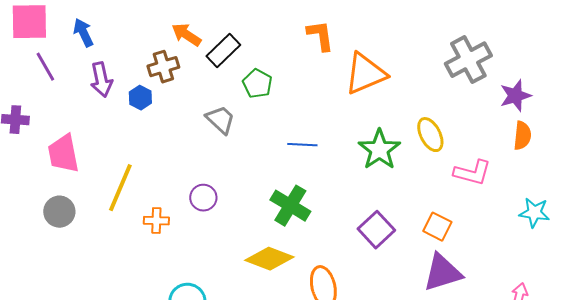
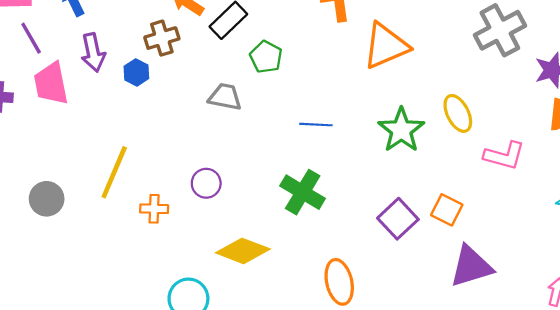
gray trapezoid: (220, 120) -> (225, 97), turned -32
pink trapezoid: (63, 154) -> (51, 84), moved
orange square: (437, 227) -> (447, 210), moved
yellow diamond: (269, 259) -> (243, 251), moved

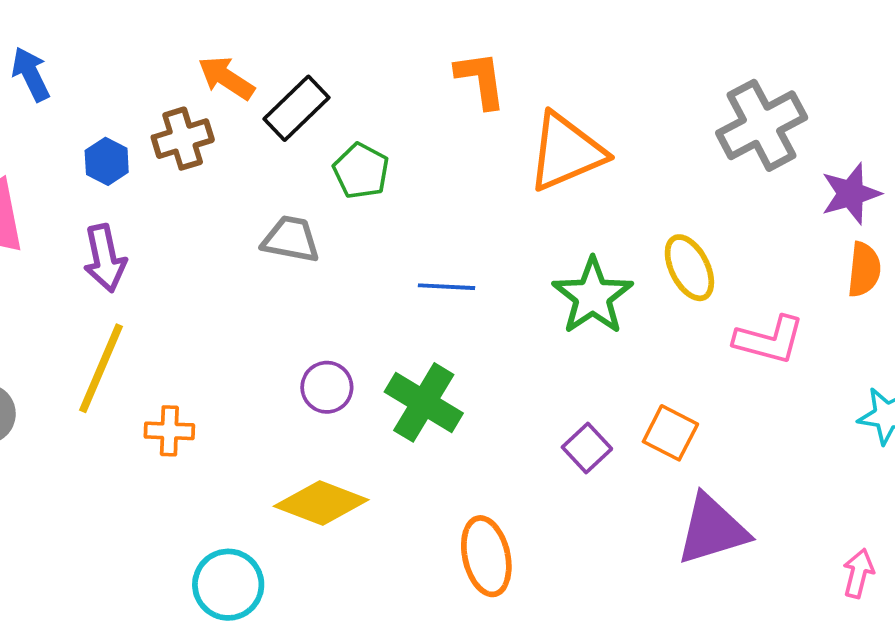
purple arrow: (93, 52) -> (105, 258), moved
blue hexagon: (136, 72) -> (107, 161), moved
purple circle: (206, 183) -> (327, 387), moved
purple square: (398, 219) -> (587, 448), size x0.7

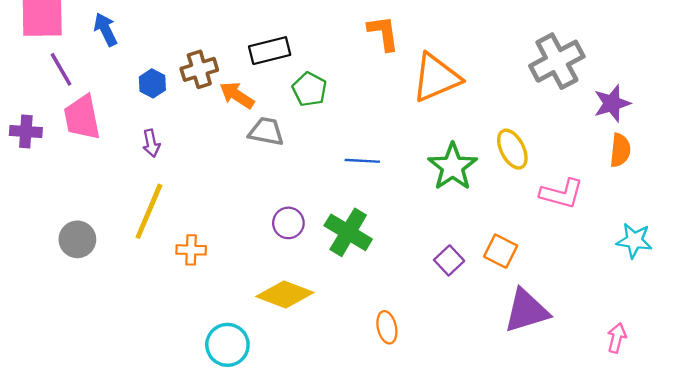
orange arrow: (226, 78) -> (237, 95), moved
black rectangle: (297, 108) -> (270, 51), turned 30
purple arrow: (105, 258) -> (151, 143), size x0.7
orange ellipse: (486, 556) -> (387, 327), size x0.7

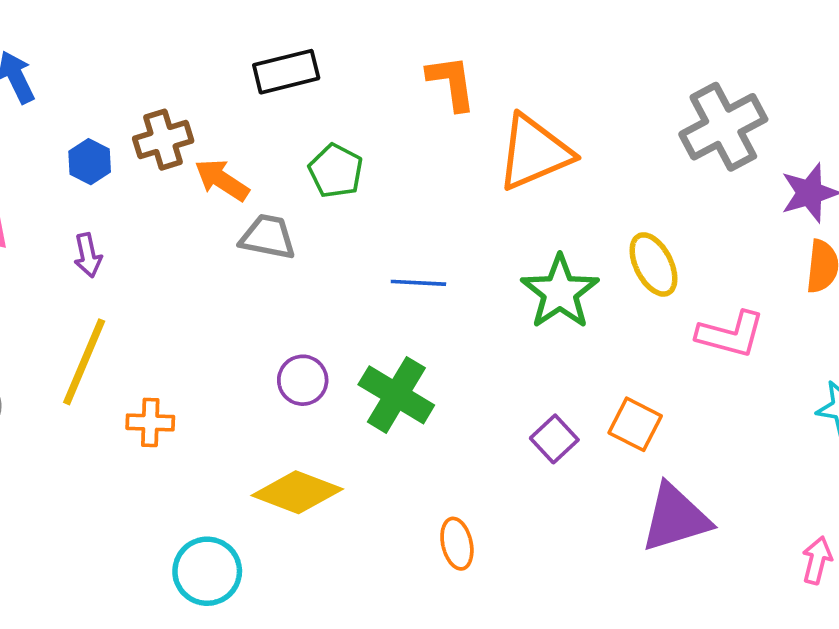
black rectangle: (270, 51) -> (286, 72), moved

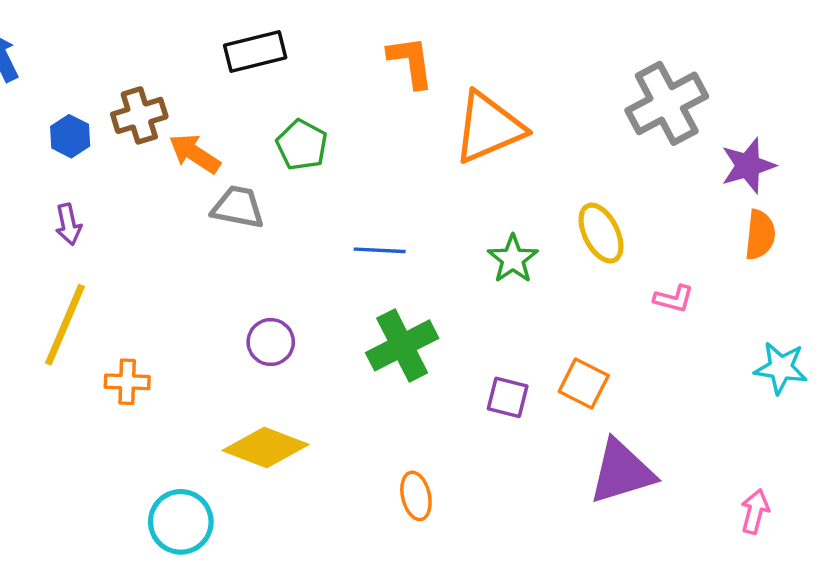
green star: (560, 292) -> (513, 259), size x0.7
pink L-shape: (731, 334) -> (674, 299), size x0.6
green cross: (396, 395) -> (402, 345), moved, turned 32
purple square: (554, 439) -> (508, 397), turned -33

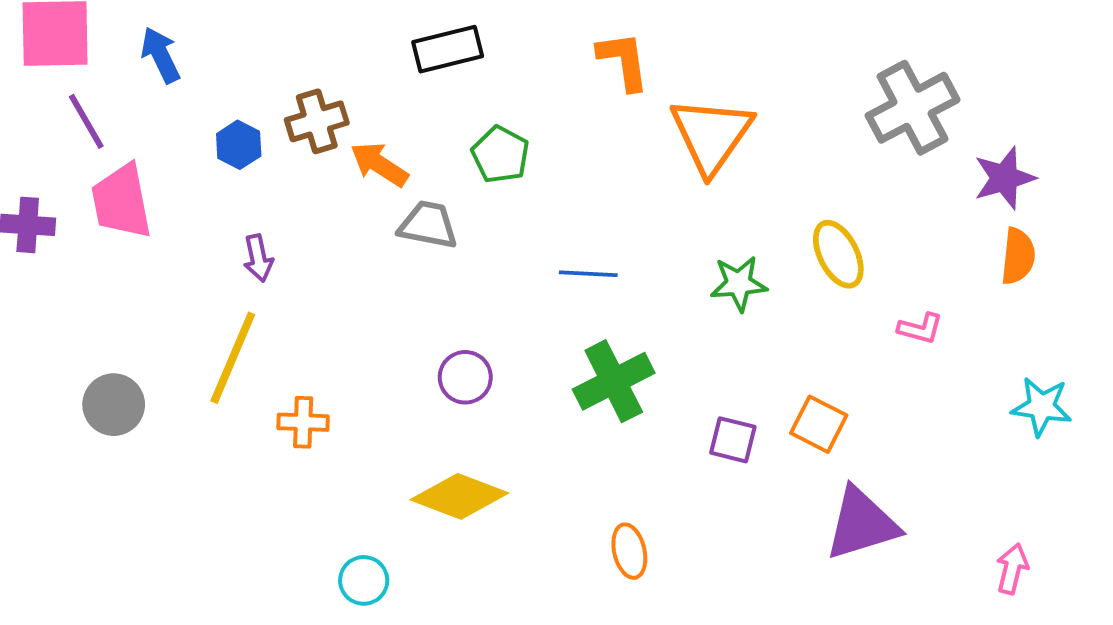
orange triangle: (489, 128) -> (711, 135), turned -32
purple arrow: (68, 224) -> (258, 258), moved
green star: (513, 259) -> (739, 284), turned 30
cyan circle: (181, 522) -> (364, 580), size x0.7

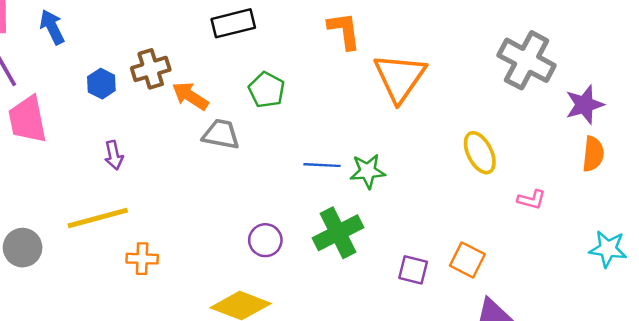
gray cross: (913, 108) -> (527, 60), turned -34
green star: (739, 284) -> (368, 171), moved
yellow line: (233, 358) -> (98, 218), turned 52
purple circle: (465, 377) -> (265, 240), moved

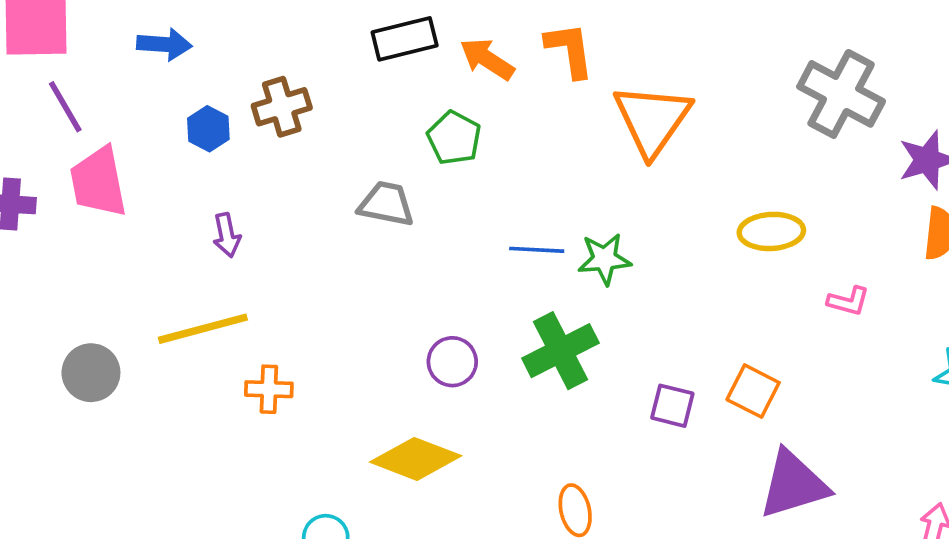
blue arrow: (52, 27) -> (164, 44), moved, turned 120
orange arrow: (190, 96) -> (487, 59), moved
yellow ellipse: (480, 153) -> (771, 231), turned -66

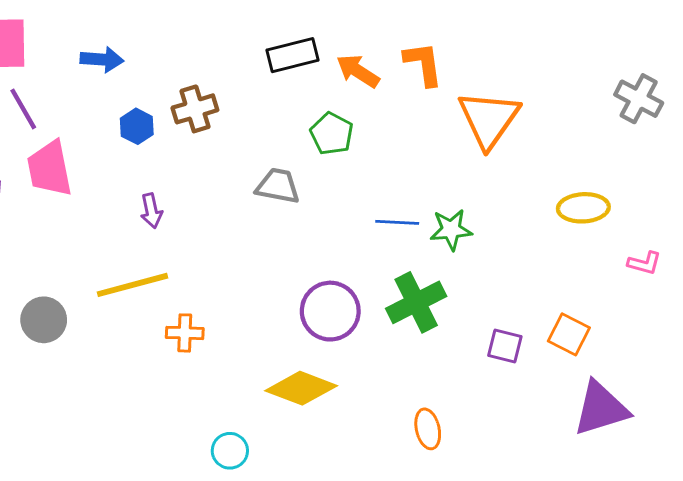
gray cross: (841, 94) -> (639, 99), size x0.7
purple circle: (452, 362) -> (330, 311), size x1.5

